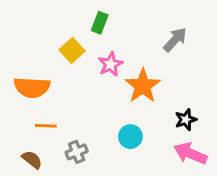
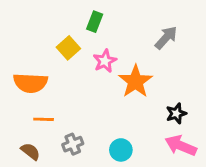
cyan circle: (130, 137) -> (121, 150), moved

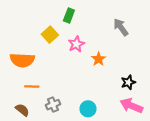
gray arrow: (166, 38) -> (121, 27), turned -78
orange star: (135, 81) -> (99, 59), size x0.6

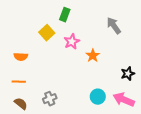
orange semicircle: (22, 60) -> (21, 57), size x0.6
black star: (128, 82) -> (128, 74), moved
orange line: (32, 87) -> (19, 82), moved
cyan circle: (88, 109) -> (98, 97), moved

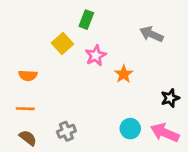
gray arrow: (114, 26) -> (152, 34), turned -30

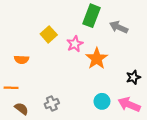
green rectangle: (86, 20) -> (92, 16), moved, size x1.5
orange star: (124, 74) -> (97, 59), size x1.5
orange line: (25, 109) -> (11, 88), moved

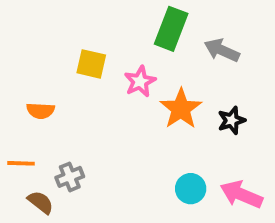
yellow square: (49, 34) -> (91, 64), turned -35
black star: (133, 77) -> (232, 120), moved
gray cross: (52, 103) -> (70, 177), moved

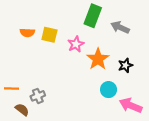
orange semicircle: (41, 111) -> (27, 33), moved
cyan circle: (191, 189) -> (109, 90), moved

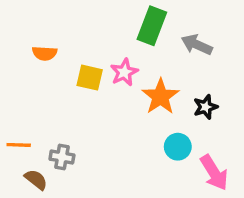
yellow square: (49, 35) -> (90, 78), moved
gray cross: (38, 96) -> (62, 157), turned 32
pink arrow: (131, 105) -> (214, 173), turned -145

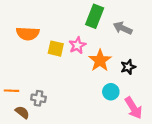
orange semicircle: (45, 53) -> (28, 33), size x1.5

